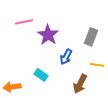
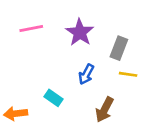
purple star: (48, 35) -> (80, 32), moved
yellow line: (97, 65) -> (128, 74), moved

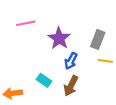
purple star: (80, 32) -> (59, 38), moved
brown arrow: (105, 110) -> (71, 86), moved

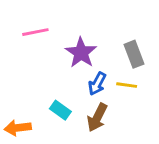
gray rectangle: (98, 39) -> (134, 54), turned -42
yellow line: (105, 61) -> (127, 85), moved

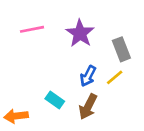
purple star: (81, 53) -> (80, 33), moved
yellow line: (127, 85) -> (115, 77), turned -48

